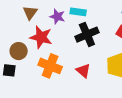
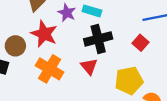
red triangle: (83, 71) -> (89, 66), moved

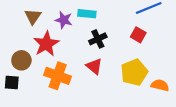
red star: (44, 34) -> (46, 44), turned 30
black cross: (98, 39) -> (98, 39), size x0.7

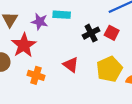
black cross: (98, 39) -> (91, 33), moved
orange cross: (58, 76) -> (36, 75), size x0.7

